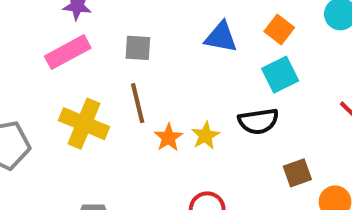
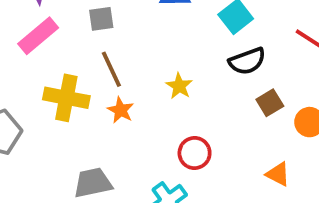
black semicircle: (258, 121) -> (247, 61), moved
orange star: (168, 137) -> (121, 110), moved

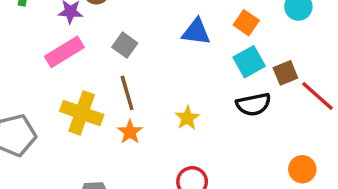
gray square: (101, 19) -> (125, 45), turned 35
brown square: (270, 103) -> (285, 73), moved

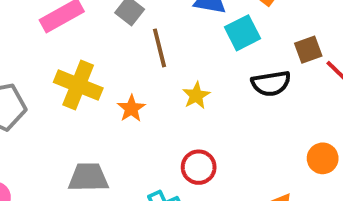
cyan square: (249, 62) -> (243, 33), moved
brown line: (127, 93) -> (160, 48), moved

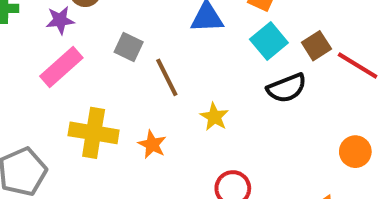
cyan square: (243, 33) -> (269, 41), moved

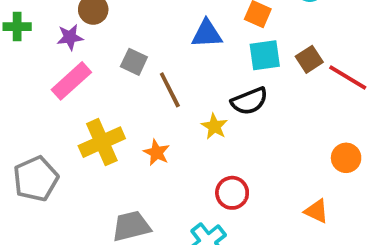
cyan square: (269, 41) -> (265, 55), turned 32
black semicircle: (287, 88) -> (249, 101), moved
yellow cross: (94, 133) -> (102, 142), turned -33

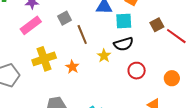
cyan square: (265, 55) -> (124, 21), moved
gray square: (134, 62) -> (65, 18), turned 32
red circle: (232, 193) -> (137, 71), moved

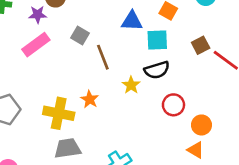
gray square: (65, 18) -> (80, 36), turned -32
yellow cross: (44, 59) -> (59, 113), moved, turned 30
orange circle: (172, 78) -> (201, 125), moved

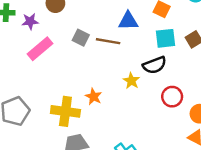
purple star: (38, 15) -> (30, 21), moved
cyan square: (157, 40) -> (165, 38), moved
brown line: (103, 57) -> (108, 41), moved, turned -55

